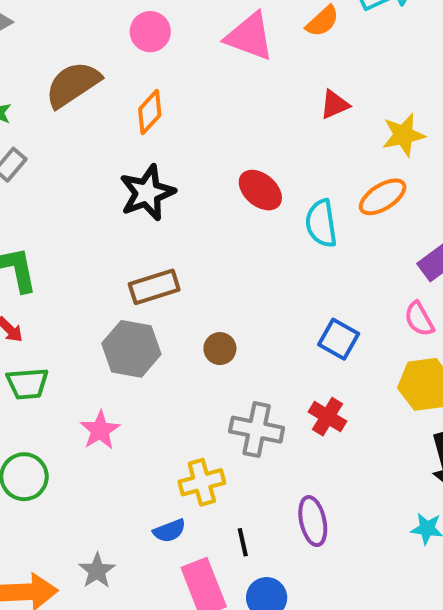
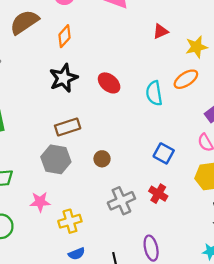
red ellipse: (260, 190) -> (109, 83), moved
pink star: (100, 430) -> (40, 202), turned 30
gray cross: (257, 430) -> (121, 201), turned -35
yellow cross: (202, 482) -> (70, 221), moved

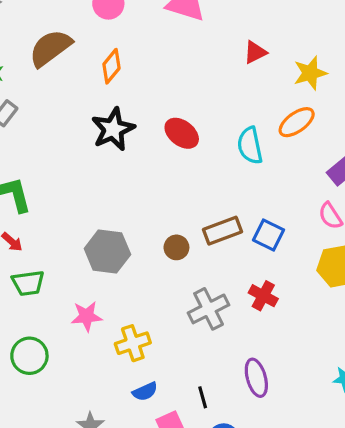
brown rectangle: (68, 127) -> (222, 231), moved

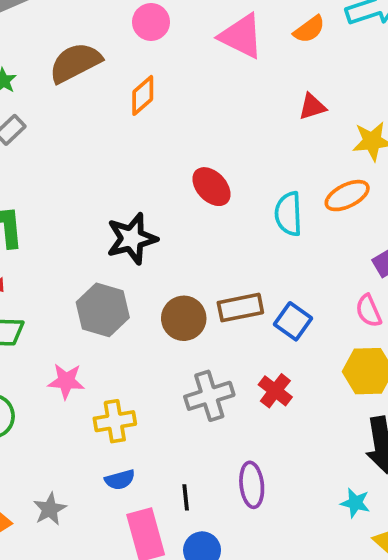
black star: (113, 129) -> (132, 239), moved
brown circle: (176, 247) -> (184, 318), size x1.5

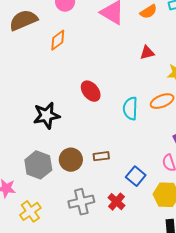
brown rectangle: (240, 308) -> (101, 156), size x0.7
gray hexagon: (103, 310) -> (38, 165), moved
blue square: (293, 321) -> (136, 176), moved
yellow cross: (115, 421) -> (30, 211), turned -30

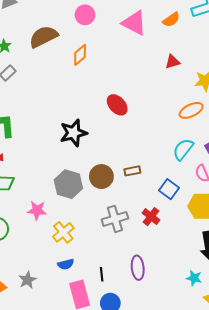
cyan semicircle: (130, 108) -> (183, 149), moved, turned 40

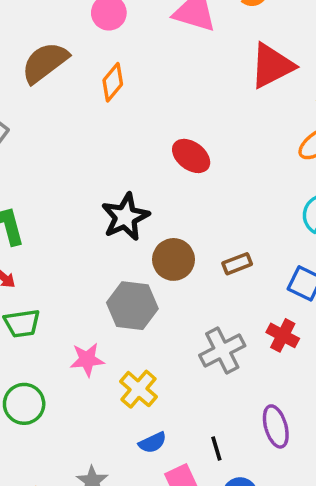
red triangle: (172, 62) -> (272, 66), size x1.8
brown circle: (101, 177) -> (174, 259), moved

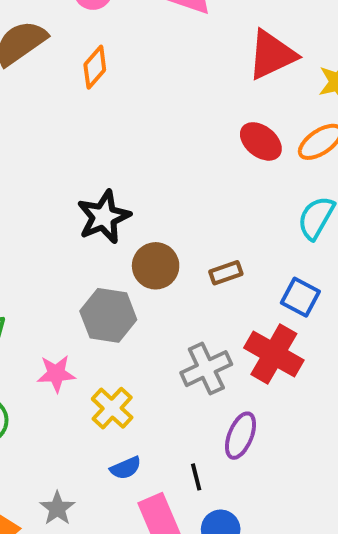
red ellipse: (191, 156) -> (261, 141), moved
red cross: (283, 335) -> (274, 354), size x1.6
purple ellipse: (276, 426) -> (241, 436), moved, turned 36

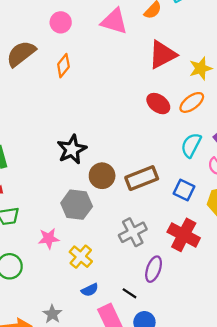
brown rectangle: (226, 273) -> (142, 178), size x1.8
red cross: (274, 354) -> (184, 235), moved
black line: (196, 477) -> (130, 293), turned -40

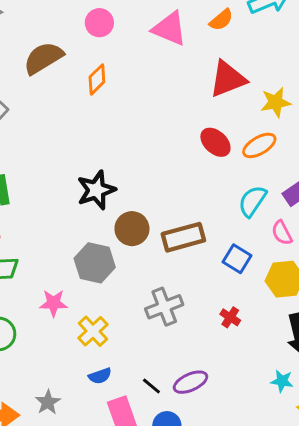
red cross: (184, 235) -> (230, 317), size x0.5
purple ellipse: (154, 269) -> (190, 382), moved, turned 40

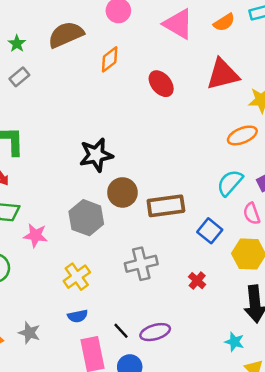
red ellipse: (215, 142) -> (161, 84), moved
pink star: (54, 303) -> (35, 235), moved
gray star: (48, 402) -> (29, 333), turned -30

